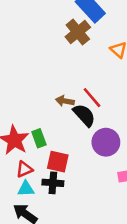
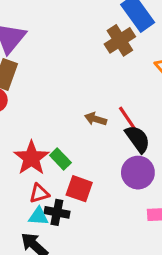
black semicircle: (84, 115) -> (138, 139), moved
green rectangle: (39, 138) -> (60, 159), turned -30
black cross: (53, 183) -> (57, 212), moved

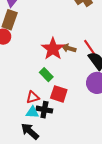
red star: (31, 158) -> (53, 49), moved

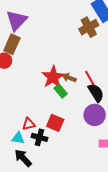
green rectangle: (46, 75) -> (61, 91), moved
cyan triangle: (32, 112) -> (18, 138), moved

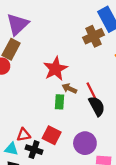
red star: (53, 77) -> (55, 69), moved
green rectangle: (61, 91) -> (59, 102), turned 40
purple circle: (95, 115) -> (85, 143), moved

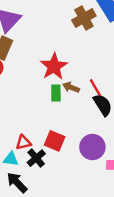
brown cross: (93, 36) -> (84, 18), moved
green rectangle: (59, 102) -> (56, 93), moved
black cross: (34, 150) -> (36, 158), turned 35

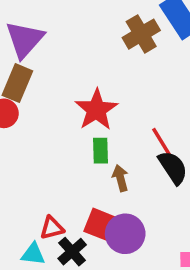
brown arrow: (71, 87) -> (120, 178), moved, turned 56
purple circle: (92, 147) -> (125, 234), moved

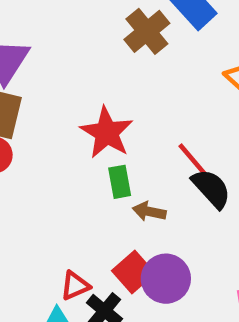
brown arrow: (120, 178) -> (149, 211), turned -55
red square: (100, 224) -> (133, 272), turned 36

